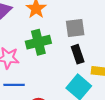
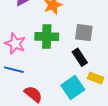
black rectangle: (78, 54) -> (80, 57), turned -30

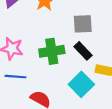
green cross: (47, 37) -> (52, 51), moved

